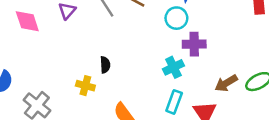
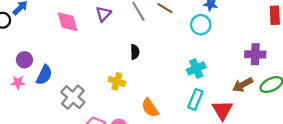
purple cross: (194, 44) -> (255, 54), moved
black semicircle: (105, 65) -> (135, 52), moved

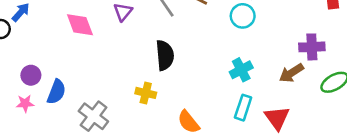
black semicircle: (135, 52) -> (165, 55), size x1.6
brown arrow: (243, 85) -> (291, 73), moved

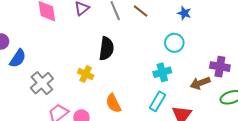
cyan circle: (243, 16) -> (174, 43), moved

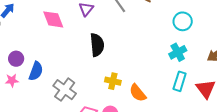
black semicircle: (106, 49) -> (97, 45), moved
yellow cross: (86, 74) -> (113, 81), moved

